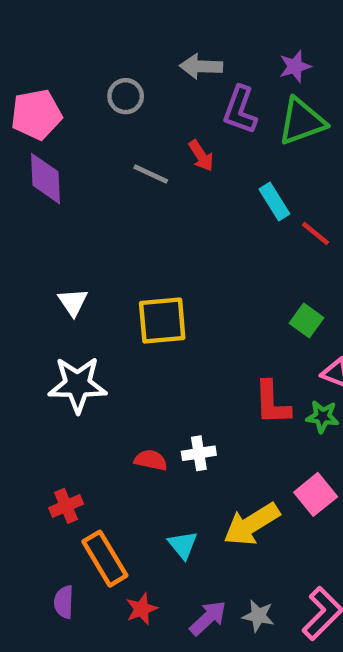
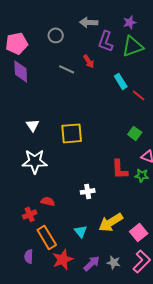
red semicircle: (151, 460) -> (48, 201), moved
pink square: (316, 494) -> (139, 232), moved
red star: (142, 609) -> (63, 259), size x1.5

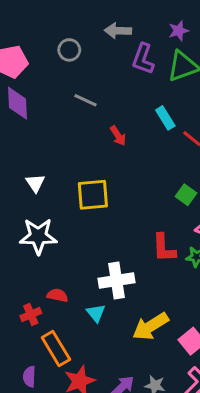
red arrow: (89, 61) -> (118, 136), moved
white cross: (88, 191) -> (117, 281), size x1.6
cyan triangle: (81, 231) -> (96, 313), moved

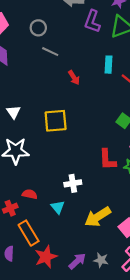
gray circle: (69, 50) -> (38, 28), moved
cyan rectangle: (165, 118) -> (109, 65), turned 35
white cross: (117, 281) -> (73, 183), size x0.7

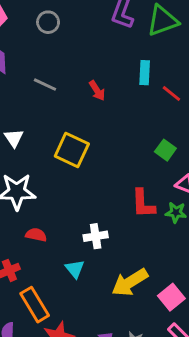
gray line: (50, 52) -> (45, 85), moved
yellow square: (56, 121) -> (72, 150), turned 30
red semicircle: (30, 194) -> (36, 235), moved

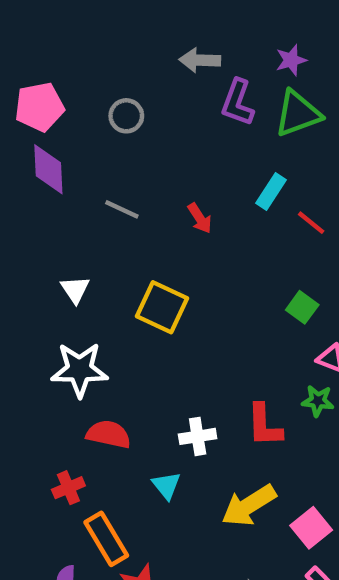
cyan rectangle: (145, 73) -> (271, 192), turned 30
red L-shape: (143, 204) -> (264, 425), moved
red semicircle: (36, 235) -> (108, 434), size x1.4

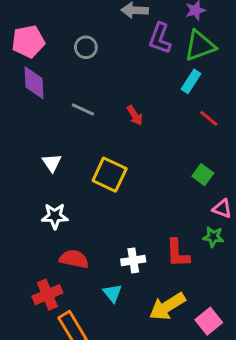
cyan rectangle: (271, 192) -> (191, 81), moved
white star: (80, 370) -> (55, 216), size x0.7
red cross: (68, 488) -> (47, 295), size x1.4

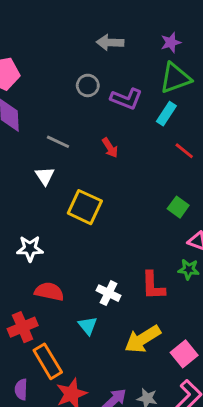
purple L-shape: (160, 38) -> (126, 99), moved, turned -88
gray circle: (86, 47) -> (88, 85), moved
white triangle: (52, 163) -> (45, 176), moved
white cross: (133, 260) -> (109, 293), turned 35

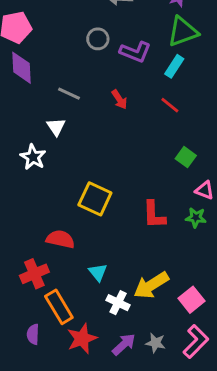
red line: (184, 151) -> (170, 105), moved
yellow square: (85, 207) -> (95, 199), moved
white star: (30, 249) -> (33, 157), moved, turned 30
red L-shape: (153, 286) -> (154, 215), moved
white cross: (109, 293) -> (118, 303), moved

